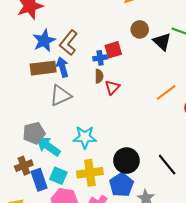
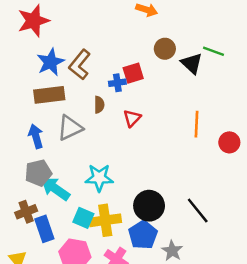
blue arrow: (62, 67) -> (36, 136), moved
brown semicircle: (99, 76) -> (99, 105), moved
orange line: (166, 92) -> (196, 124), turned -50
cyan square: (58, 176) -> (83, 218), moved

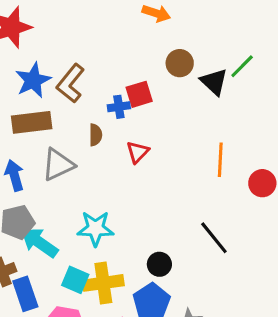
green line: (214, 51) -> (242, 66), turned -65
black circle: (149, 206) -> (159, 264), size x0.6
black line: (198, 211) -> (214, 238), moved

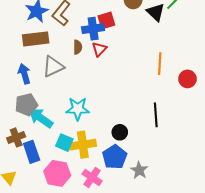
blue cross: (119, 107) -> (93, 29), size x1.5
red triangle: (138, 152) -> (99, 49), moved
black line: (214, 238) -> (156, 115), turned 35

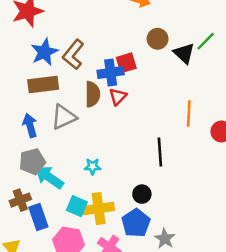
brown semicircle: (78, 47) -> (93, 94), size x1.5
cyan star: (78, 109) -> (93, 166), size x0.6
black line: (156, 115) -> (160, 152), moved

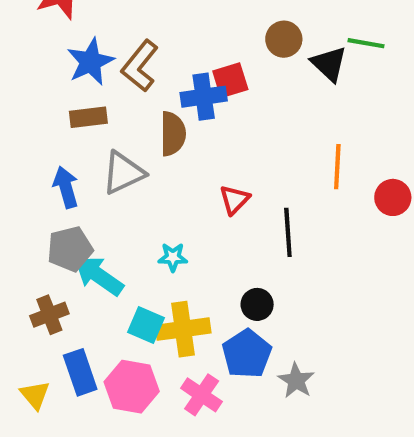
green line: (206, 41) -> (366, 43), turned 55
brown rectangle: (43, 85) -> (88, 117), size x0.7
red triangle: (118, 97) -> (234, 200), moved
blue rectangle: (38, 217) -> (80, 372), moved

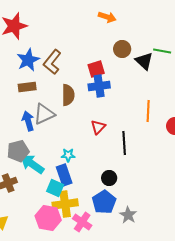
blue cross: (204, 97) -> (99, 86), moved
blue arrow: (66, 187) -> (28, 121), moved
yellow cross: (183, 329) -> (65, 204), moved
blue rectangle: (80, 372) -> (64, 175), moved

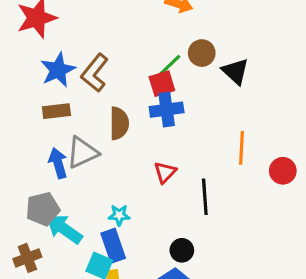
green line: (162, 51) -> (170, 65), moved, turned -54

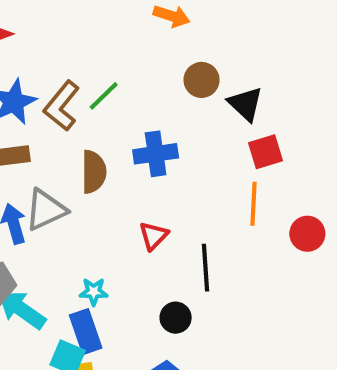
green line: (170, 65) -> (104, 96), moved
red square: (162, 84) -> (265, 152), moved
black circle: (182, 250) -> (176, 318), moved

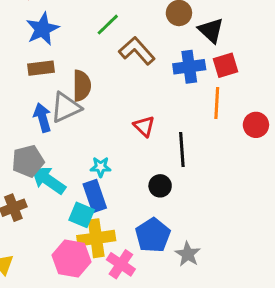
brown L-shape: (62, 106) -> (137, 51), moved, turned 99
blue cross: (156, 154) -> (189, 67), moved
brown semicircle: (94, 172) -> (82, 86), moved
red triangle: (154, 236) -> (144, 126), turned -30

